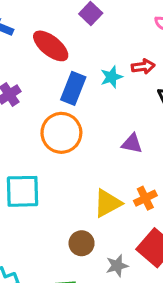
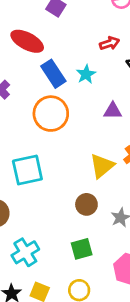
cyan star: (111, 77) -> (86, 74), moved
blue rectangle: (73, 88) -> (53, 74), turned -44

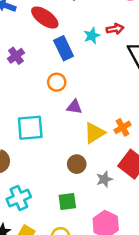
cyan star: (86, 74) -> (92, 36), moved
purple triangle: (113, 111) -> (74, 107), moved
orange circle: (51, 114) -> (57, 82), size x0.6

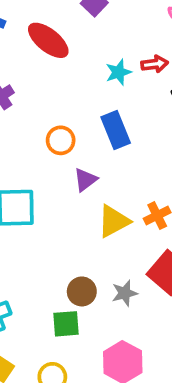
blue rectangle: (64, 48) -> (116, 130), moved
purple triangle: (74, 107) -> (85, 180), turned -49
brown circle: (77, 164) -> (82, 291), moved

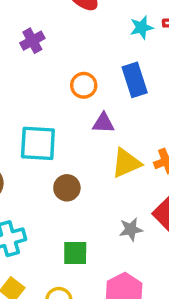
purple triangle: (85, 180) -> (103, 123), turned 35
brown circle: (82, 291) -> (67, 188), moved

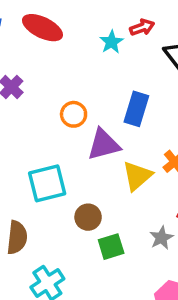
blue rectangle: (135, 80) -> (136, 109), moved, turned 52
purple triangle: (103, 123) -> (104, 144), size x1.5
green square: (75, 253) -> (111, 247), moved

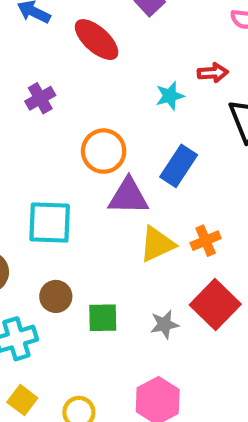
cyan star: (112, 42) -> (170, 96), moved
orange circle: (74, 114) -> (104, 151), size x1.4
brown circle: (88, 217) -> (56, 296), moved

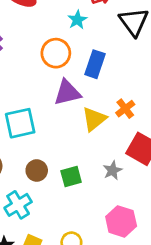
orange circle: (104, 151) -> (56, 53), moved

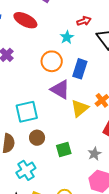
purple triangle: (67, 93) -> (60, 89), turned 45
brown circle: (37, 170) -> (37, 138), moved
gray star: (113, 170) -> (94, 154), moved

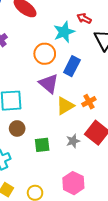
red arrow: (84, 21) -> (84, 18), turned -144
cyan star: (67, 37) -> (64, 32), size x1.5
gray star: (94, 154) -> (73, 141), moved

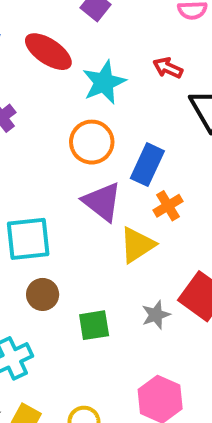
cyan star: (64, 32) -> (104, 82), moved
orange cross: (89, 102) -> (168, 206), moved

